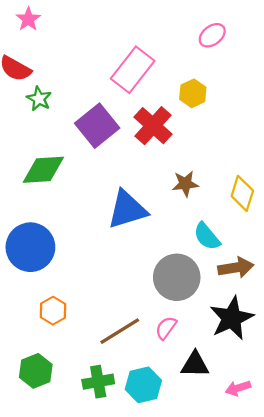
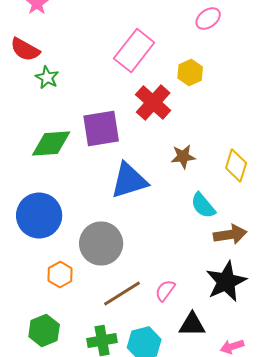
purple square: (97, 126) -> (101, 128), moved, turned 30
gray circle: (177, 277) -> (101, 244), moved

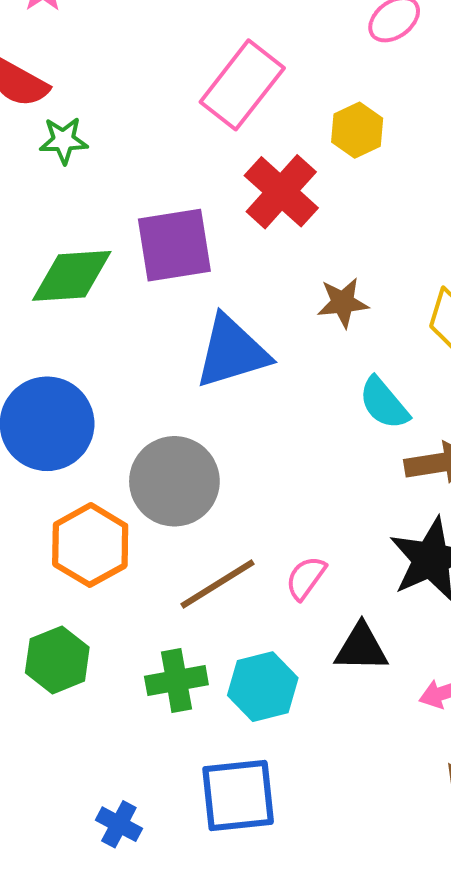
green star: (47, 78) -> (64, 140), turned -30
orange hexagon: (60, 274) -> (90, 545), size x1.5

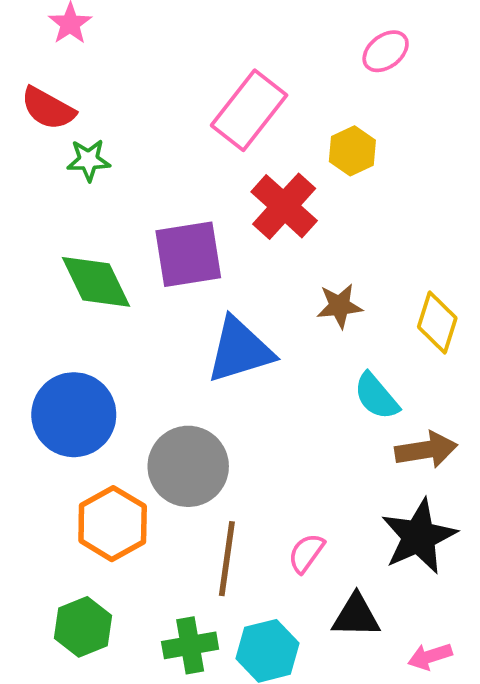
green diamond: (72, 276) -> (96, 282), turned 68
brown line: (218, 584) -> (227, 559), turned -50

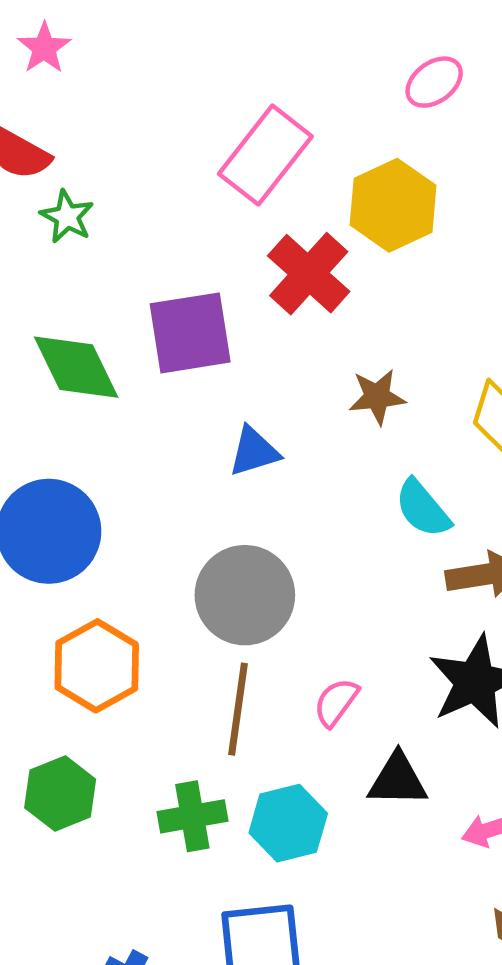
yellow hexagon: (352, 151) -> (393, 205), size x1.5
green star: (89, 160) -> (67, 217), turned 30
blue triangle: (240, 350) -> (254, 451), size x0.6
gray circle: (188, 466) -> (245, 595), moved

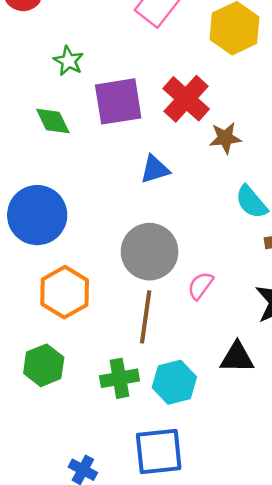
green star: (67, 217) -> (69, 61), moved
red cross: (309, 274) -> (186, 99), moved
green diamond: (76, 367) -> (53, 121), size x0.7
pink semicircle: (336, 702) -> (200, 286), moved

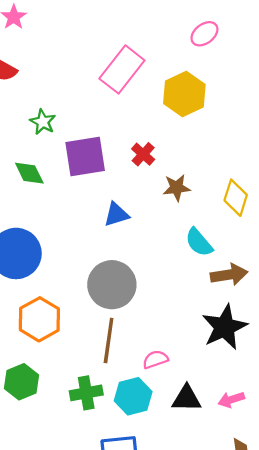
red cross: (186, 99) -> (143, 154), size x0.6
pink semicircle: (200, 286) -> (155, 359), moved, turned 35
black triangle: (237, 357) -> (187, 398), moved

